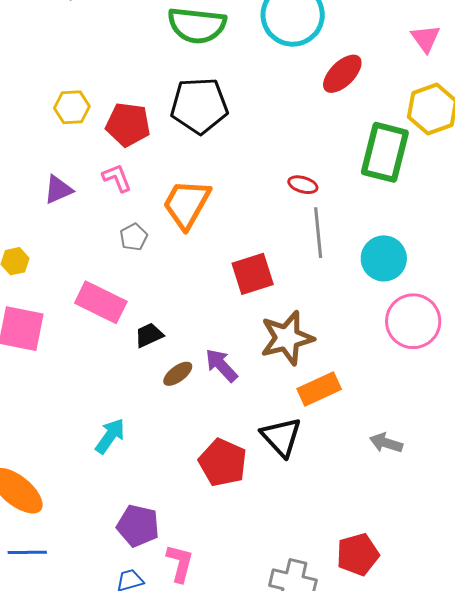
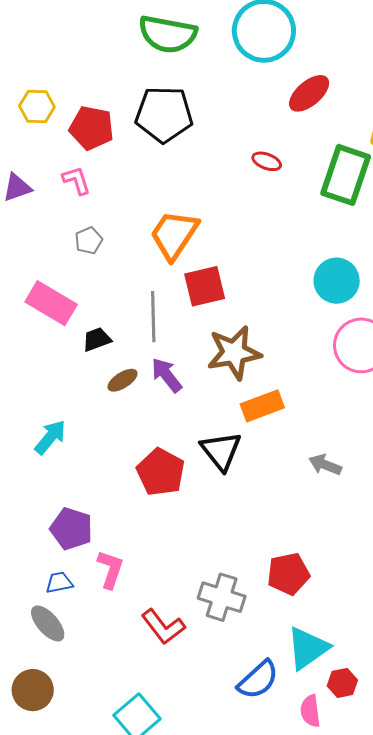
red ellipse: (303, 185) -> (267, 161), moved
orange trapezoid: (187, 204) -> (174, 235), moved
gray line: (318, 233) -> (153, 317), moved

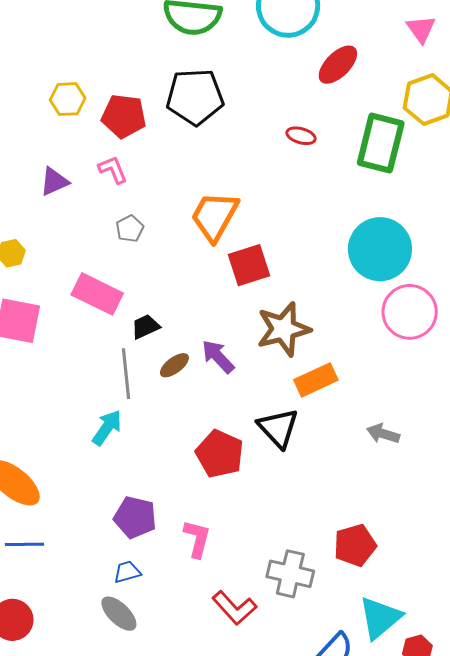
cyan circle: (337, 281) -> (380, 249), size x1.4
gray line: (153, 317) -> (126, 374), moved
pink L-shape: (110, 569) -> (197, 539), moved

